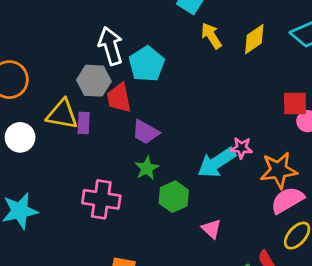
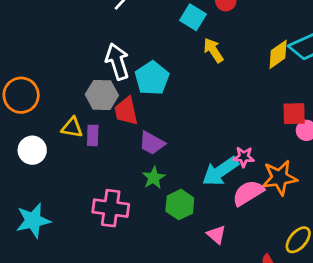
yellow diamond: (254, 39) -> (278, 54), moved
yellow triangle: (62, 114) -> (72, 128), size x0.7
pink semicircle: (287, 200) -> (248, 193), moved

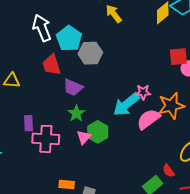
gray hexagon: (102, 95) -> (90, 53), moved
purple rectangle: (93, 135) -> (29, 123), moved
pink triangle: (216, 235) -> (84, 137), moved, turned 35

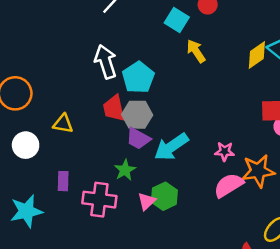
gray hexagon: (90, 53) -> (137, 115), moved
cyan arrow: (126, 104) -> (171, 147), moved
green star: (76, 113) -> (125, 170), moved
purple rectangle: (29, 123) -> (63, 181), moved

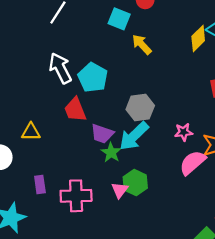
gray hexagon: (137, 115) -> (140, 108), moved
green star: (125, 170) -> (111, 153), moved

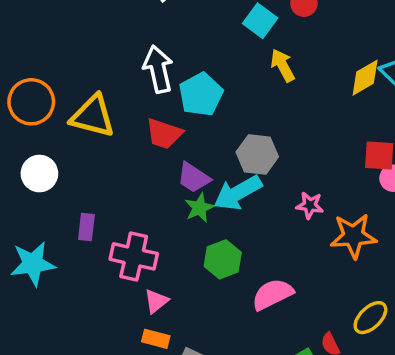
red trapezoid: (75, 110) -> (164, 134), turned -64
yellow triangle: (31, 132) -> (93, 116), moved, size x1.6
pink semicircle: (193, 163) -> (272, 294), moved
pink triangle: (120, 190) -> (156, 301), moved

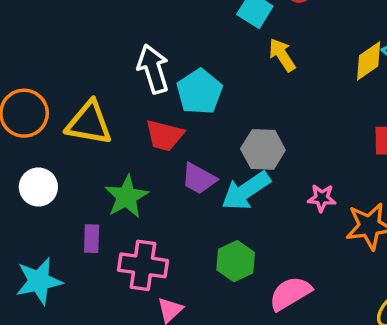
green star: (199, 208) -> (126, 197), moved, size x1.4

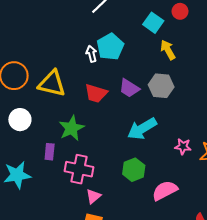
white arrow: (153, 69) -> (91, 54), size x0.6
cyan pentagon: (200, 92) -> (110, 47), moved
gray hexagon: (263, 149) -> (161, 86), moved
purple trapezoid: (199, 179) -> (129, 88), moved
pink star: (322, 198) -> (183, 146), moved

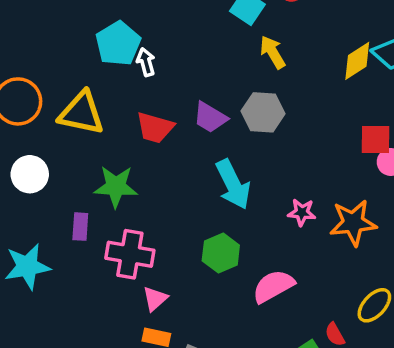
cyan pentagon: (110, 47) -> (118, 44), moved
green star: (72, 128) -> (116, 186), turned 30
cyan arrow: (142, 129) -> (233, 184), turned -84

